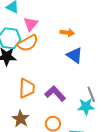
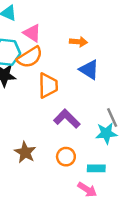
pink triangle: (31, 24) -> (32, 33), turned -35
orange trapezoid: (27, 88) -> (48, 85), moved

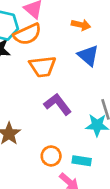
orange trapezoid: (48, 85) -> (43, 67), turned 76
orange circle: (66, 157) -> (51, 156), moved

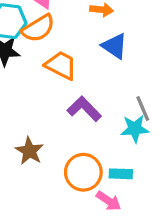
orange trapezoid: (43, 67) -> (61, 65), turned -140
orange circle: (51, 156) -> (83, 172), size x1.5

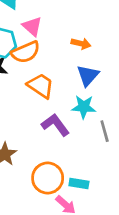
blue triangle: (115, 46) -> (88, 75), turned 30
cyan star: (135, 129) -> (84, 107), moved

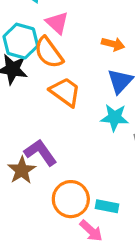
orange semicircle: (26, 52) -> (49, 53), turned 76
purple L-shape: (55, 125) -> (40, 152), moved

